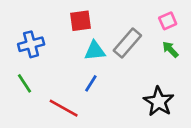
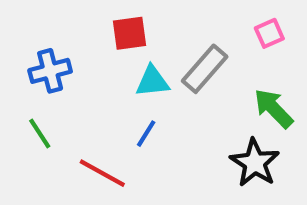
green arrow: (170, 49) -> (274, 108), moved, size x1.5

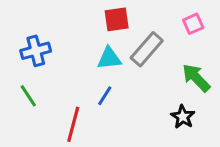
red square: (129, 33) -> (117, 19), moved
black star: (255, 163) -> (183, 117), size x0.7
red line: (102, 173) -> (73, 124), turned 76

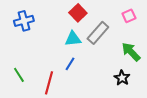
red square: (117, 19) -> (78, 13), turned -36
blue cross: (36, 51) -> (24, 21), moved
green line: (28, 96) -> (19, 75), moved

